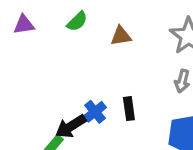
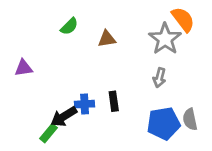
purple triangle: (24, 25) -> (24, 68), moved
blue cross: (95, 112) -> (85, 104), turned 36

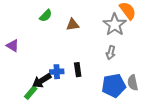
purple triangle: (24, 68) -> (13, 46), turned 40

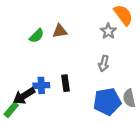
green semicircle: (46, 16) -> (37, 36), moved
gray star: (115, 25) -> (108, 31), size x0.6

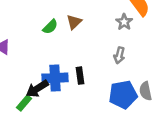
brown triangle: (60, 31) -> (74, 22), turned -35
blue cross: (41, 85) -> (55, 78), size x1.5

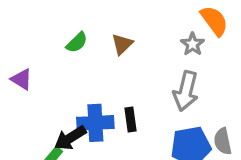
green semicircle: (50, 27) -> (77, 42), moved
gray arrow: (119, 55) -> (186, 91), size x1.6

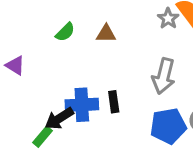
brown triangle: (122, 44) -> (106, 34), turned 45
gray star: (192, 44) -> (168, 18), moved

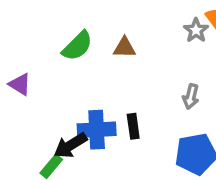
green semicircle: (65, 32) -> (77, 46), size x1.4
gray arrow: (164, 76) -> (191, 97), size x0.6

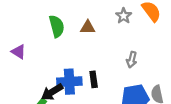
gray star: (196, 30) -> (124, 16), moved
green semicircle: (77, 46) -> (57, 26), turned -60

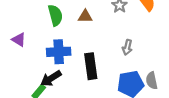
black rectangle: (94, 79) -> (91, 66), size x1.6
blue cross: (69, 82) -> (59, 52), moved

